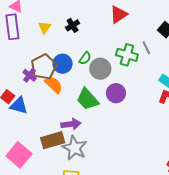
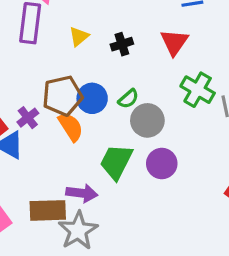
red triangle: (119, 14) -> (174, 42), moved, turned -36
green cross: (127, 55) -> (198, 90), moved
purple cross: (30, 75) -> (28, 118), moved
green trapezoid: (87, 99) -> (116, 162), turned 55

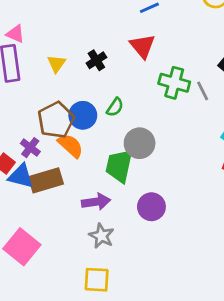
gray circle: (147, 120) -> (140, 143), moved
purple circle: (162, 164) -> (151, 207), moved
brown rectangle: (48, 210) -> (46, 180), moved
gray star: (78, 231) -> (101, 236), size x0.7

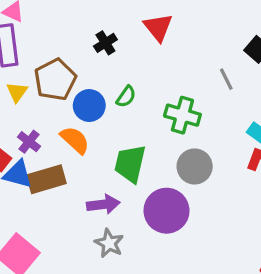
yellow triangle: (56, 64) -> (17, 92), moved
green cross: (174, 83) -> (182, 115), moved
brown pentagon: (56, 120) -> (55, 80), moved
gray circle: (140, 143) -> (195, 166), moved
purple circle: (151, 207) -> (166, 211), size x1.4

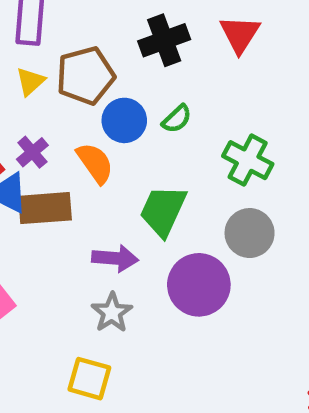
black cross: (105, 43) -> (164, 40), size x1.5

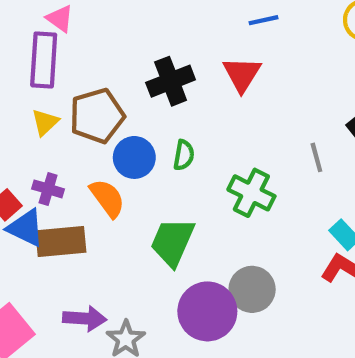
green semicircle: (177, 119) -> (184, 155), turned -36
purple cross: (32, 152) -> (48, 189), turned -32
gray circle: (250, 233) -> (252, 289), moved
purple arrow: (115, 258) -> (85, 318), moved

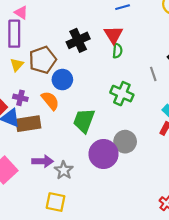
green semicircle: (184, 155) -> (117, 51), moved

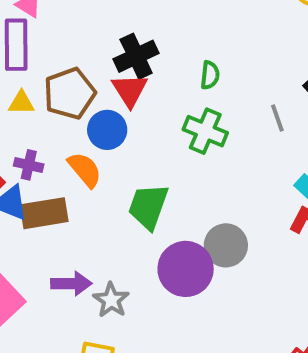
red triangle: (113, 35) -> (130, 90), moved
yellow triangle: (17, 65) -> (21, 103), turned 48
green cross: (122, 94) -> (205, 131), moved

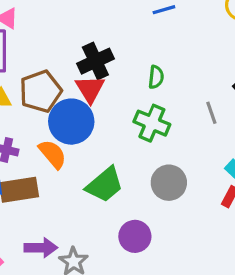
blue circle: (107, 130) -> (71, 122), size x1.4
green trapezoid: (148, 206) -> (105, 185), turned -150
gray circle: (226, 245) -> (169, 183), moved
purple circle: (186, 269) -> (135, 236), size x0.7

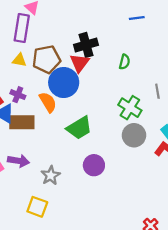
green cross: (152, 123) -> (130, 108), moved
gray circle: (169, 183) -> (134, 135), moved
purple arrow: (41, 248) -> (18, 161), moved

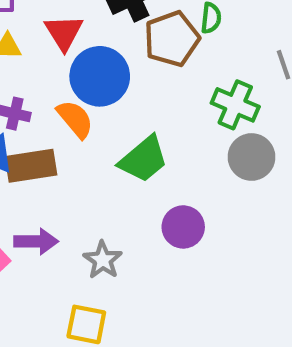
brown pentagon: (46, 59) -> (172, 39), moved
red triangle: (79, 63) -> (64, 32), moved

